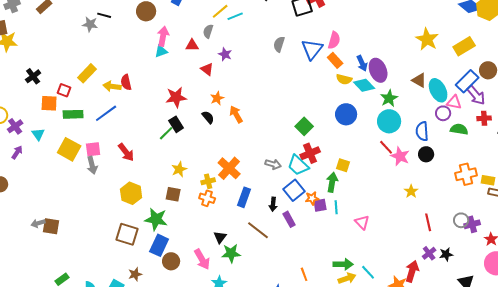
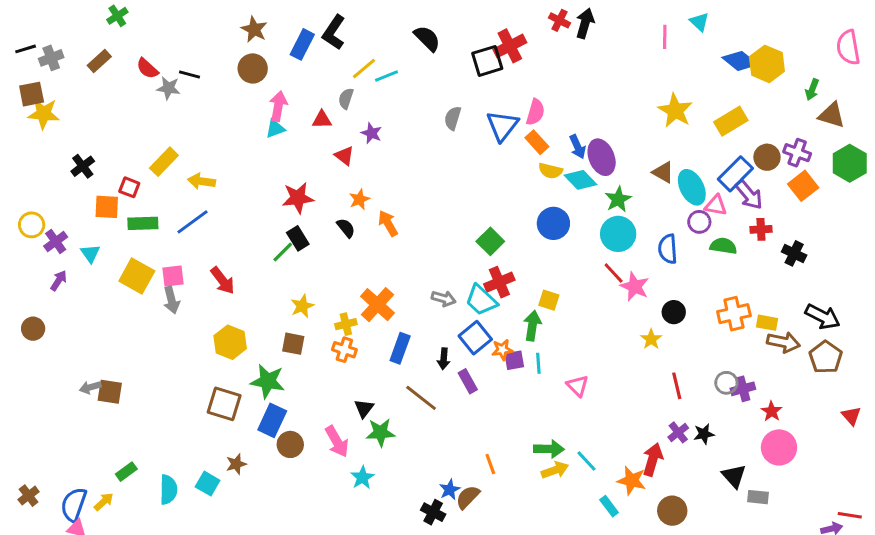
red semicircle: (126, 82) -> (147, 68), moved, turned -35
black circle: (426, 154) -> (674, 312), moved

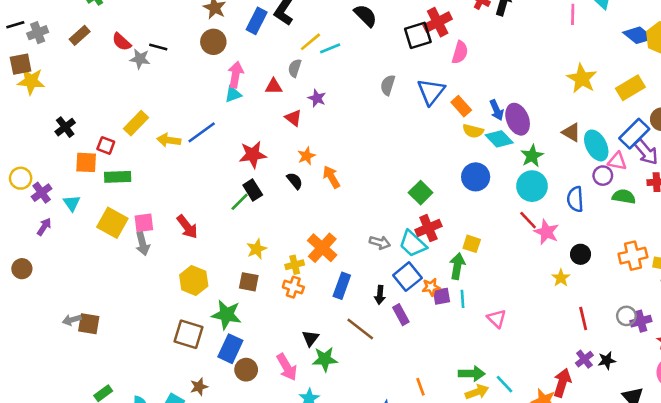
pink semicircle: (535, 112) -> (460, 52), moved
blue line: (192, 222) -> (202, 132), moved

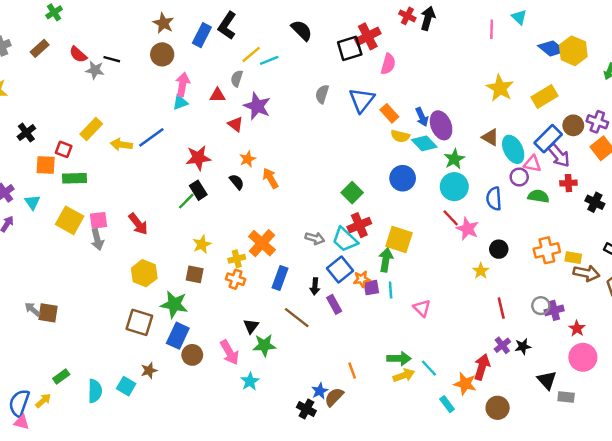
purple star: (317, 98) -> (257, 106), size x1.6
yellow square: (472, 244) -> (399, 240), size x1.6
gray arrow: (72, 320) -> (32, 309), turned 56

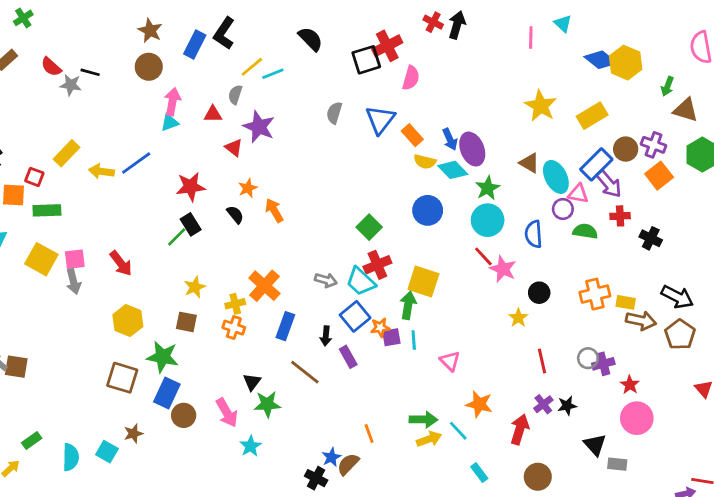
orange star: (465, 384) -> (479, 404), moved

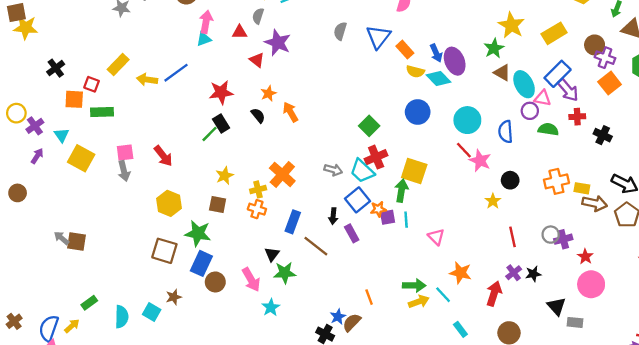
brown circle: (626, 149) -> (595, 45), moved
green star: (488, 188) -> (494, 48), moved
yellow square: (41, 259) -> (81, 158), moved
blue rectangle: (285, 326) -> (293, 222), moved

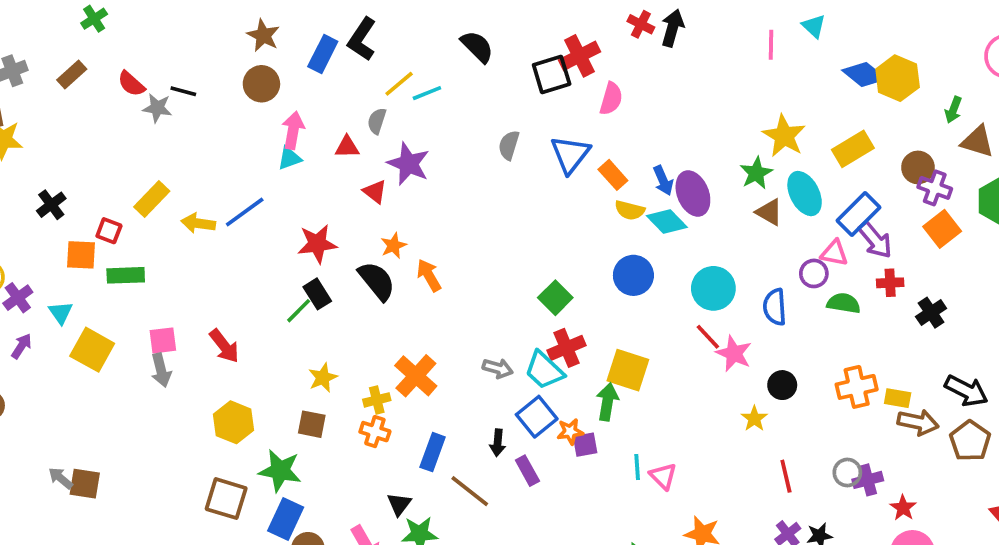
cyan ellipse: (524, 84) -> (805, 194), moved
black semicircle: (258, 115) -> (377, 281), size x1.6
black cross: (603, 135) -> (931, 313), turned 30
cyan line: (406, 220) -> (637, 467), moved

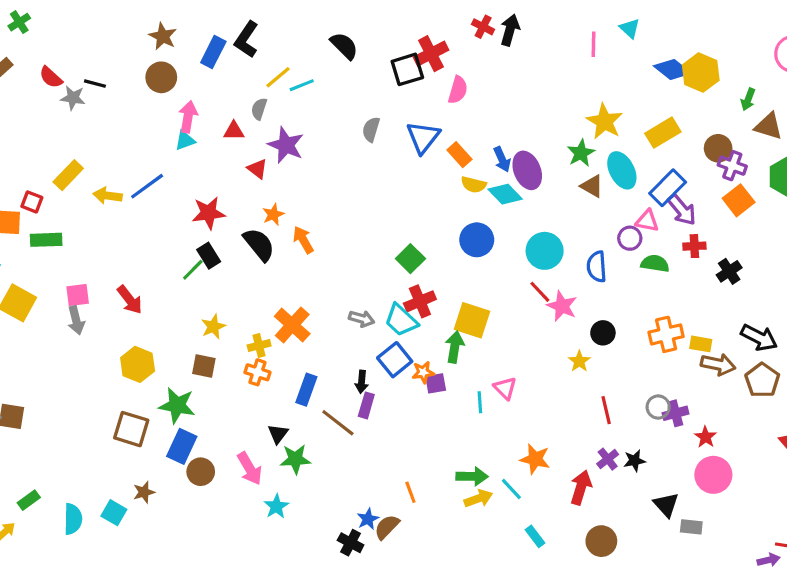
purple rectangle: (527, 471) -> (366, 405), moved, turned 45
pink triangle: (663, 476) -> (505, 388), moved

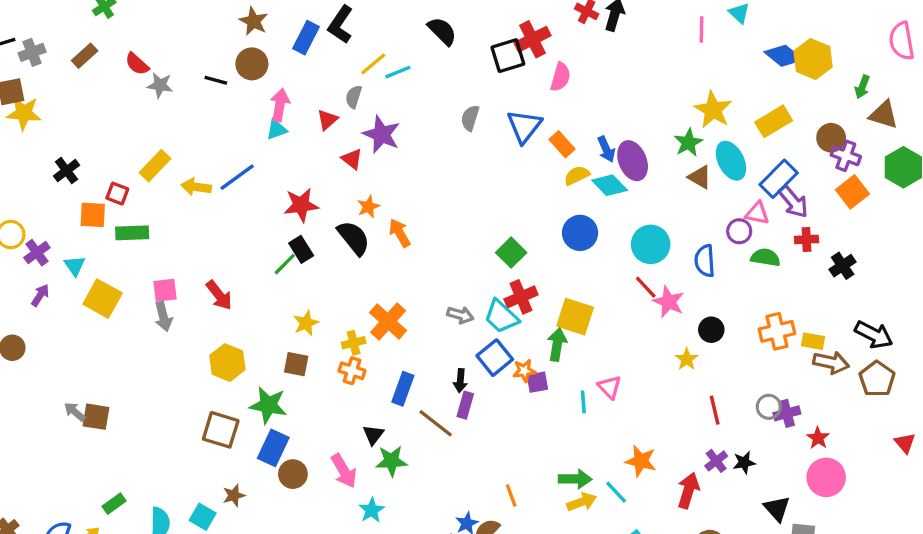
black line: (95, 84) -> (216, 80), moved
red triangle: (234, 131) -> (327, 120), turned -40
yellow semicircle: (474, 185) -> (577, 175), turned 140

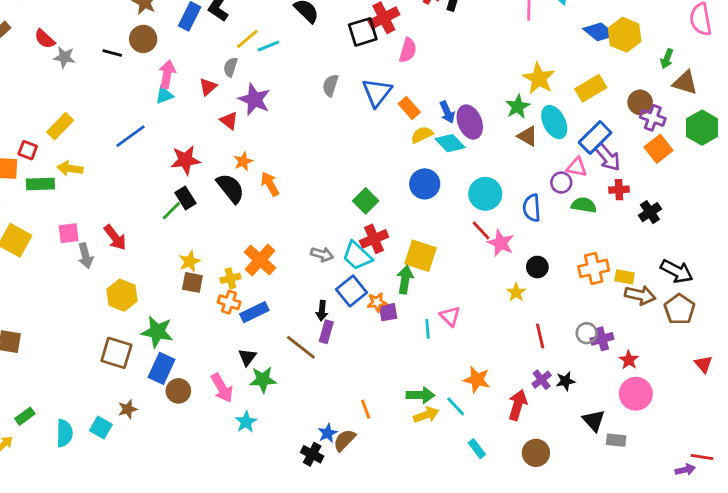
yellow arrow: (196, 187) -> (70, 168), moved
gray arrow: (163, 317) -> (85, 256), moved
brown square: (296, 364) -> (192, 282), moved
blue rectangle: (403, 389) -> (254, 312), moved, turned 44

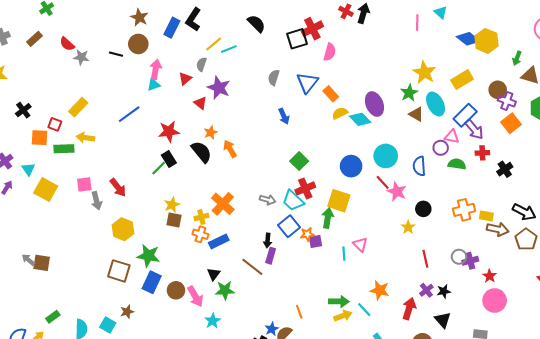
blue arrow: (447, 112) -> (284, 116), moved
blue circle: (425, 184) -> (351, 166), moved
brown circle: (178, 391) -> (176, 290), moved
black triangle: (594, 420) -> (443, 320), moved

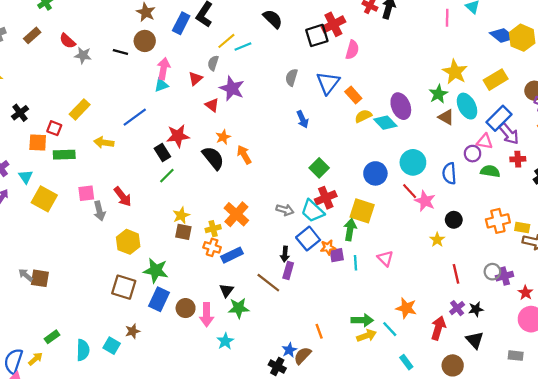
yellow arrow: (85, 138) -> (104, 143), moved
black rectangle: (169, 159) -> (162, 152), moved
cyan line: (344, 254) -> (356, 263), moved
pink arrow: (195, 296) -> (207, 315), turned 30

